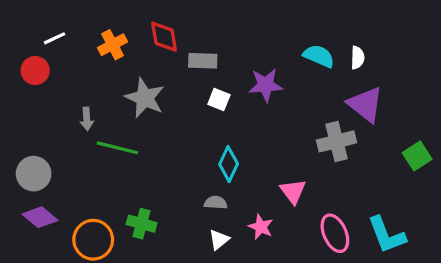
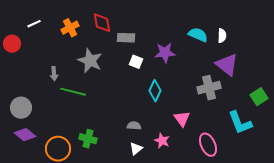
red circle: (35, 71) -> (12, 44), moved
cyan diamond: (229, 164) -> (155, 91), moved
cyan L-shape: (386, 235) -> (240, 123), moved

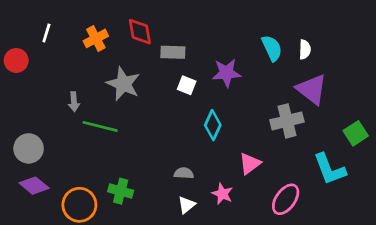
white line: (34, 24) -> (46, 33), turned -48
cyan semicircle: (198, 35) -> (272, 48), turned 42
pink triangle: (182, 119) -> (250, 164), turned 30
pink ellipse: (208, 145) -> (286, 199), turned 60

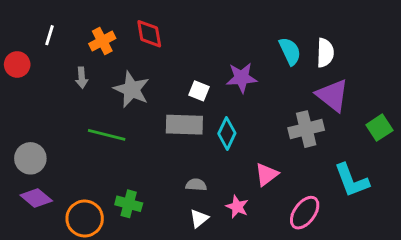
white semicircle: (305, 49) -> (325, 53), size x1.4
gray rectangle: (173, 52) -> (184, 125), moved, size x1.4
gray arrow: (74, 102) -> (82, 78), moved
green square: (356, 133) -> (379, 128), moved

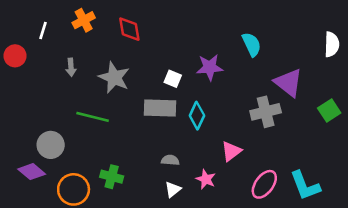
orange cross: (102, 41) -> (84, 20), moved
white semicircle: (325, 53) -> (332, 44), moved
gray circle: (30, 158) -> (51, 145), moved
cyan L-shape: (352, 180) -> (305, 186), moved

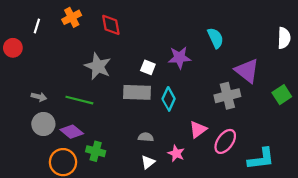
gray arrow: (71, 67) -> (39, 97), moved, turned -72
purple diamond: (32, 172) -> (72, 132), moved
pink ellipse: (264, 184) -> (225, 141), moved
cyan L-shape: (305, 186) -> (261, 159), turned -76

